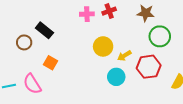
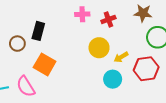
red cross: (109, 11) -> (108, 19), moved
black rectangle: (44, 30) -> (38, 31), turned 66
orange square: (50, 63) -> (45, 64), size x1.5

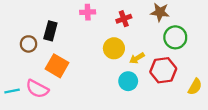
pink cross: (82, 14) -> (88, 12), moved
pink semicircle: (26, 86) -> (37, 89), turned -30

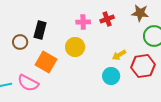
pink cross: (88, 12) -> (83, 22), moved
yellow circle: (114, 48) -> (75, 47), moved

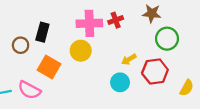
pink cross: (83, 22) -> (89, 23), size x1.6

